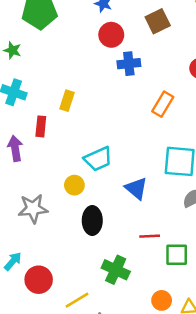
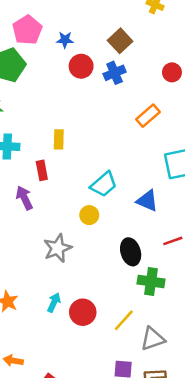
blue cross: (129, 64) -> (115, 73), moved
orange rectangle: (163, 104) -> (148, 116), turned 35
black ellipse: (92, 220) -> (131, 252), moved

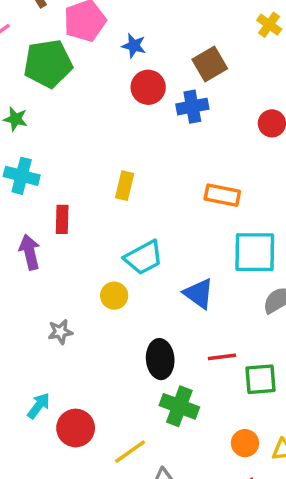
orange rectangle: (148, 116) -> (222, 195), moved, turned 40
yellow rectangle: (59, 139) -> (125, 186), moved
gray star: (58, 248) -> (60, 332), size x0.6

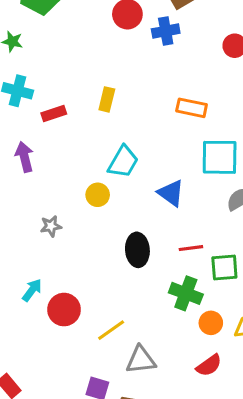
red rectangle: (62, 219) -> (54, 114), moved, turned 70
cyan trapezoid: (144, 257) -> (123, 162), turned -32
green cross: (179, 406) -> (186, 293), moved

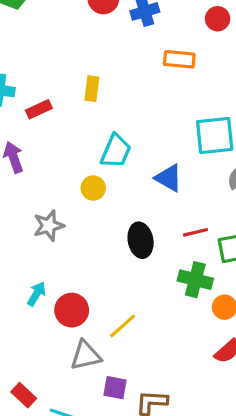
orange rectangle: (192, 108) -> (179, 59), moved
gray star: (51, 226) -> (49, 226), size x1.4
gray triangle: (141, 360) -> (86, 355), moved

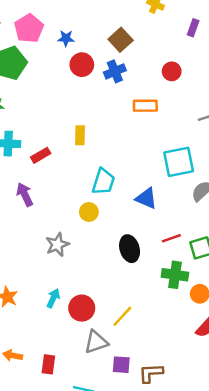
red rectangle: (24, 395) -> (48, 364), moved, turned 60

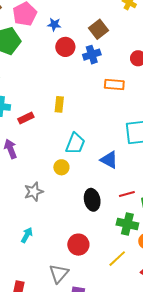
red circle: (82, 308) -> (78, 245), moved
yellow line: (122, 316) -> (117, 259), moved
gray triangle: (96, 342) -> (59, 274), turned -35

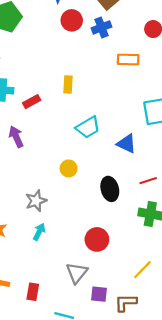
cyan trapezoid: (75, 144) -> (88, 127), turned 40
yellow circle: (61, 167) -> (69, 168), moved
gray star: (34, 192) -> (36, 201), moved
yellow line: (117, 259) -> (142, 270), moved

